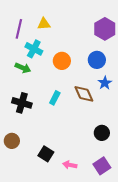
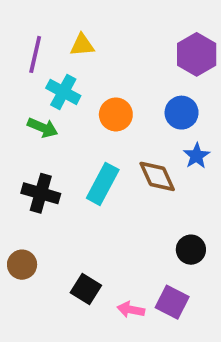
cyan rectangle: (55, 98) -> (103, 184), size x1.5
purple square: (102, 166) -> (172, 302), moved, turned -30

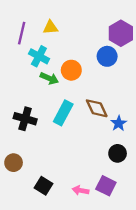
blue circle: (182, 113) -> (107, 56), moved
green arrow: (43, 128) -> (49, 78), moved
blue star: (197, 156) -> (119, 123), moved
black square: (86, 289) -> (44, 186), moved

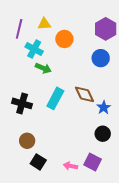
blue circle: (107, 56) -> (101, 58), moved
orange circle: (71, 70) -> (64, 39), moved
brown circle: (14, 163) -> (27, 141), moved

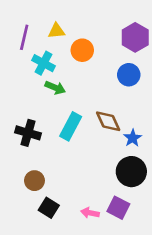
black circle: (103, 134) -> (131, 172), size x1.5

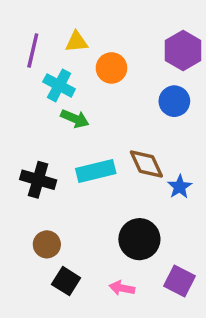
cyan rectangle: (71, 126) -> (96, 171), turned 48
black circle: (131, 172) -> (139, 239), moved
purple square: (118, 208) -> (180, 281), moved

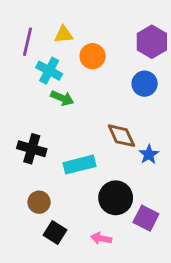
cyan rectangle: (96, 171) -> (80, 165), moved
purple square: (180, 281) -> (146, 218), moved

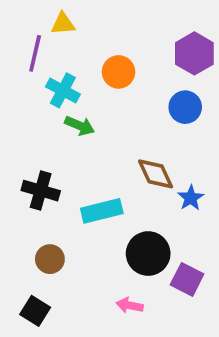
yellow triangle: (64, 34) -> (63, 24), moved
black square: (55, 233) -> (35, 311), moved

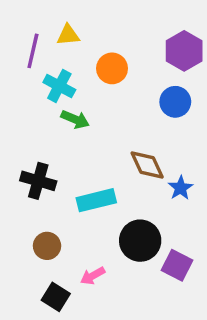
yellow triangle: (63, 24) -> (68, 35), moved
pink arrow: (130, 305) -> (93, 276), moved, turned -40
black square: (35, 311) -> (56, 297), moved

